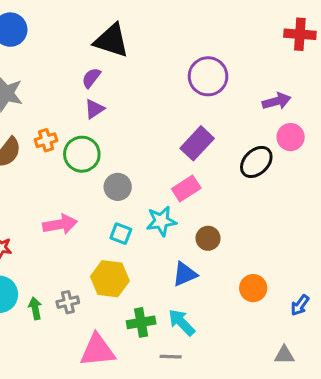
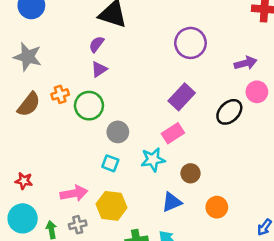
pink arrow: (60, 224) -> (74, 193), moved
cyan square: (121, 234) -> (110, 163), moved
orange circle: (253, 288) -> (217, 207), moved

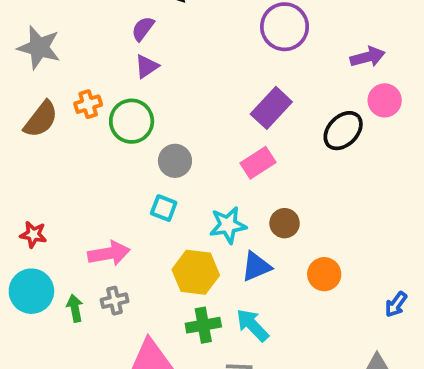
cyan star: (153, 160) -> (228, 225), moved
yellow hexagon: (112, 206) -> (196, 272), moved

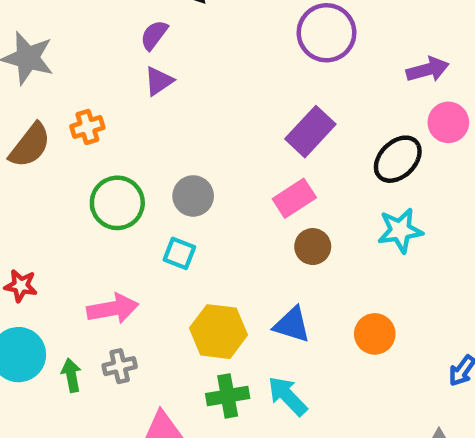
green circle: (132, 121) -> (117, 203), moved
brown circle: (285, 223) -> (313, 247), moved
cyan star: (228, 225) -> (400, 230), moved
blue triangle: (256, 267) -> (292, 325), turned 40

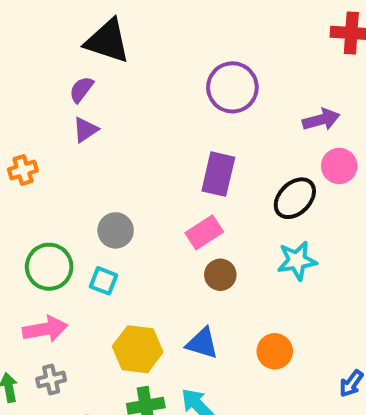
purple rectangle: (310, 132) -> (218, 174), turned -30
green circle: (117, 203) -> (49, 267), moved

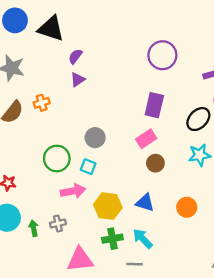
black triangle: (108, 41) -> (51, 29), moved
pink arrow: (45, 329) -> (73, 191), moved

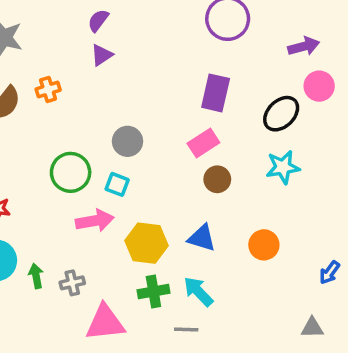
gray cross: (58, 224) -> (72, 283), moved

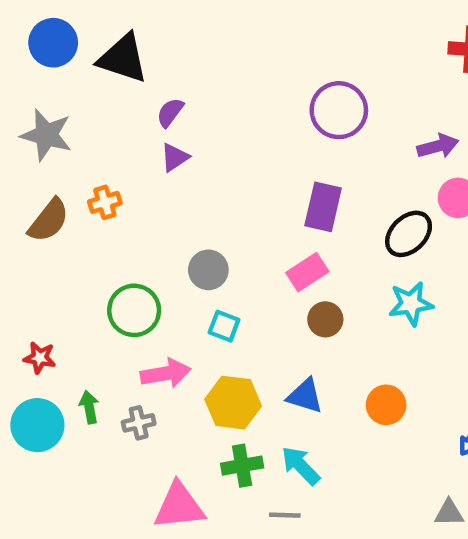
cyan square: (117, 184) -> (224, 326), moved
green arrow: (36, 276) -> (89, 407), moved
gray cross: (72, 283) -> (139, 423), moved

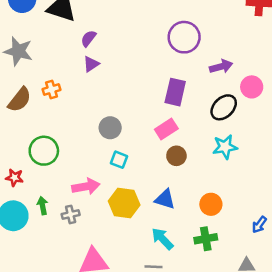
purple arrow: (438, 146) -> (221, 67), moved
green circle: (134, 310) -> (44, 151), moved
green cross: (242, 466) -> (206, 239), moved

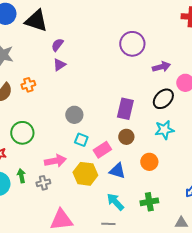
purple rectangle: (175, 92) -> (125, 109), moved
pink rectangle: (166, 129) -> (102, 150), moved
orange circle: (211, 204) -> (149, 162), moved

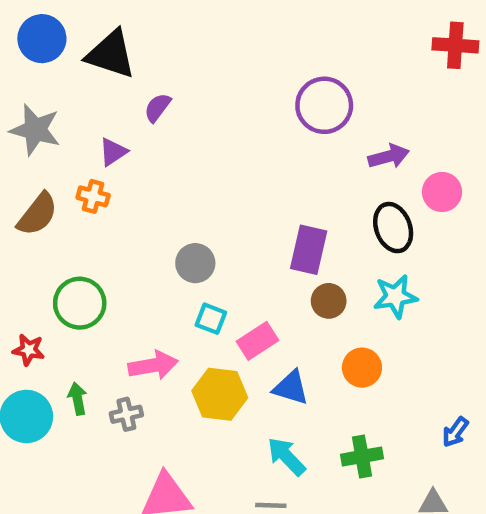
purple triangle: (59, 65) -> (113, 152), moved
orange cross: (28, 85) -> (93, 196), turned 32
black ellipse: (163, 99) -> (393, 228), turned -65
brown circle: (126, 137) -> (329, 301), moved

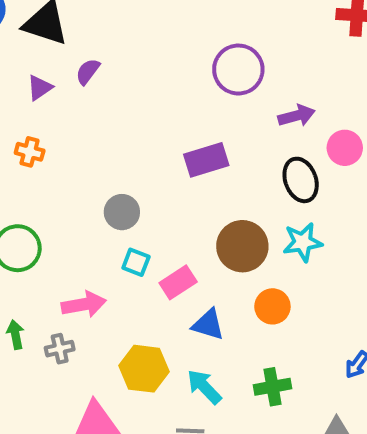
purple triangle: (113, 152) -> (40, 88), moved
purple rectangle: (309, 250) -> (206, 160), moved, turned 60
brown circle: (329, 301) -> (242, 246), size x1.6
yellow hexagon: (220, 394) -> (144, 369), moved

